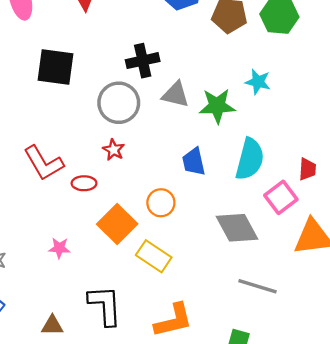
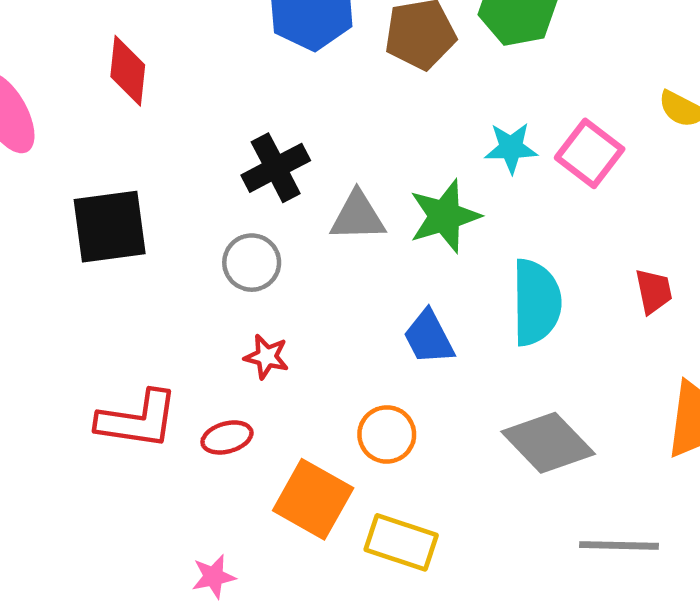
gray circle: (119, 103) -> (252, 263), size x0.7
red L-shape: (44, 163) -> (138, 420), turned -36
pink square: (281, 197) -> (590, 153), moved

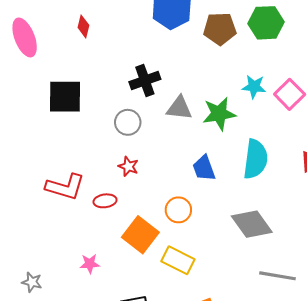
red diamond: (128, 71) -> (83, 26), size x0.7

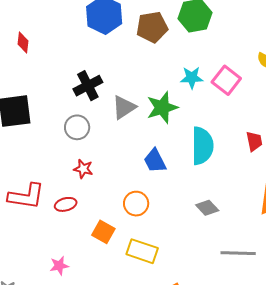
gray triangle: (179, 108) -> (124, 107), turned -32
gray diamond: (252, 224) -> (207, 208), size x0.6
orange square: (140, 235) -> (103, 232), size x0.7

